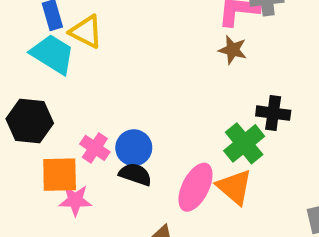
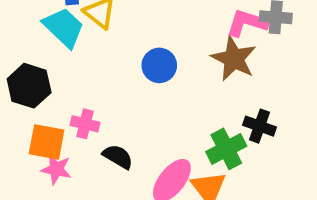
brown star: (233, 50) -> (234, 59), size x1.6
pink cross: (95, 148) -> (85, 124), turned -32
blue circle: (134, 148) -> (159, 65), moved

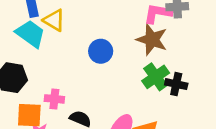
green cross: (226, 149) -> (156, 77), moved

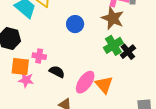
black cross: (176, 84) -> (128, 52), turned 35

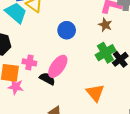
brown star: (113, 18) -> (105, 25), size x0.6
pink ellipse: (85, 82) -> (58, 66), moved

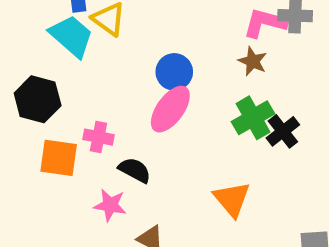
pink ellipse: (58, 66) -> (170, 109), moved
pink star: (16, 87) -> (110, 205), moved

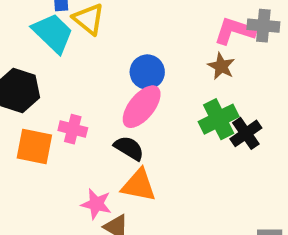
black semicircle: (135, 170) -> (129, 148), moved
orange triangle: (232, 199) -> (139, 185), moved, turned -42
pink star: (110, 205) -> (96, 204), moved

